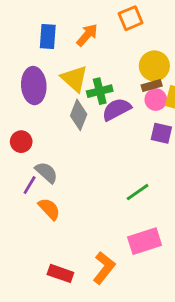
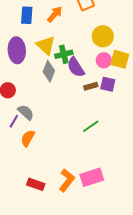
brown rectangle: (152, 86) -> (91, 86), moved
purple semicircle: (117, 109) -> (76, 67), turned -95
orange semicircle: (49, 209) -> (28, 138), turned -108
pink rectangle: (145, 241) -> (92, 177), moved

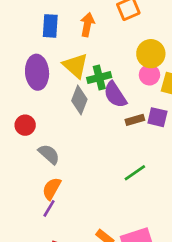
orange arrow: (55, 14) -> (87, 25), turned -30
pink circle: (104, 60) -> (149, 75), moved
purple line: (14, 121) -> (49, 208), moved

